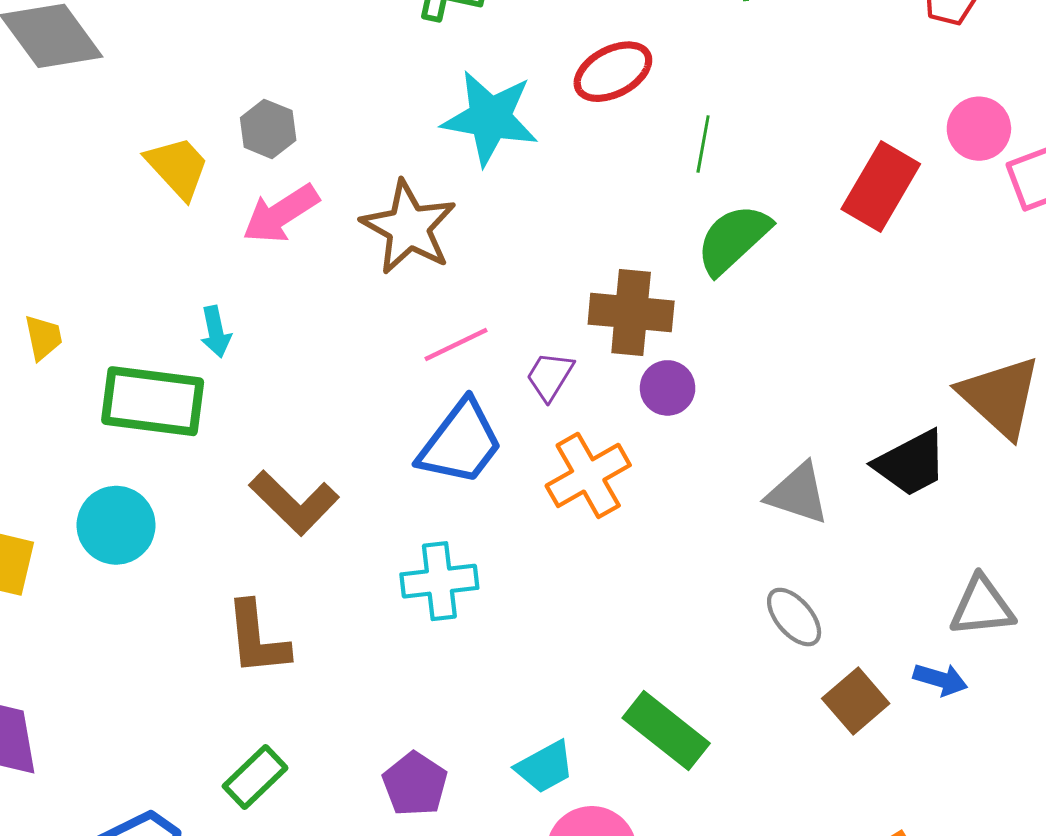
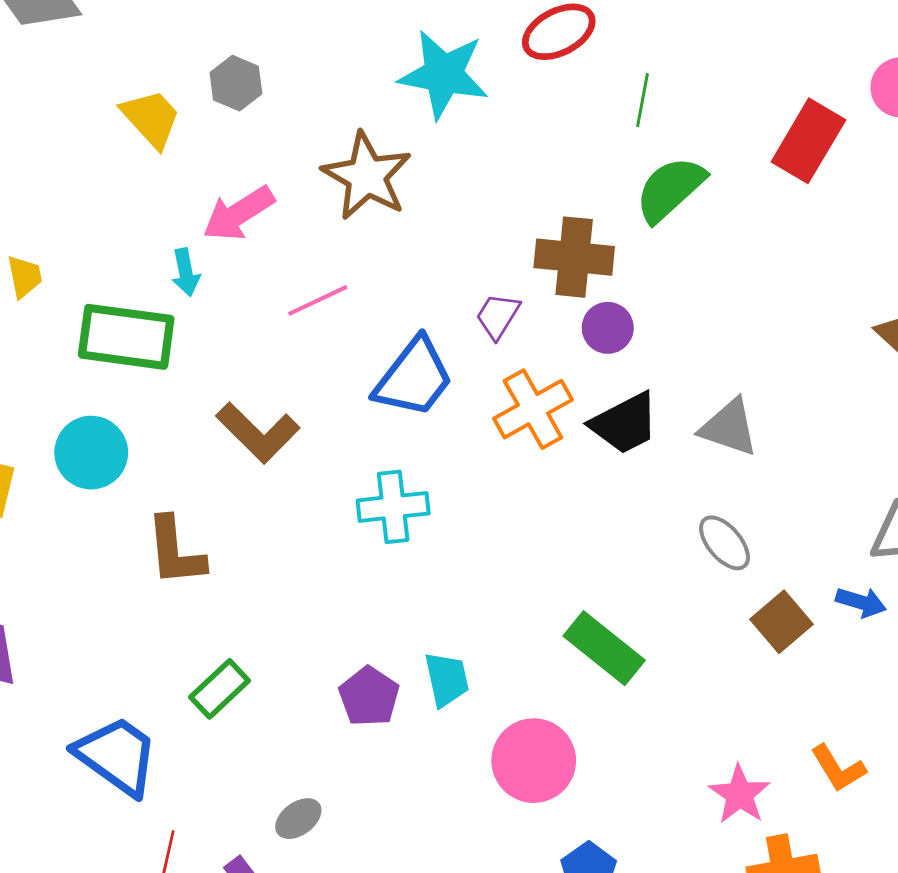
pink arrow: (281, 214) -> (239, 214), moved
pink line: (456, 344) -> (318, 300), moved
black trapezoid: (911, 463) -> (625, 423), moved
brown L-shape: (257, 638) -> (175, 551), moved
cyan trapezoid: (545, 767) -> (447, 679), moved, turned -74

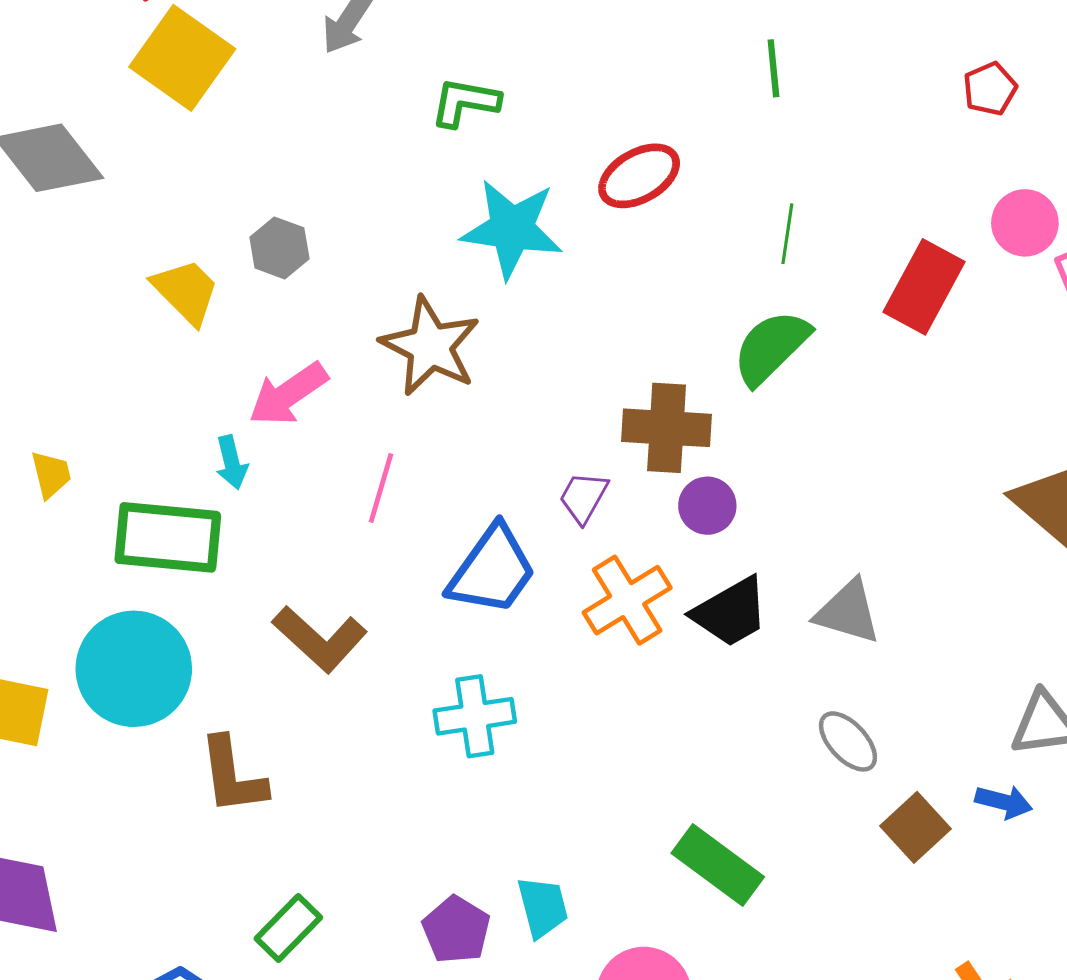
green line: (642, 100) -> (787, 234), moved
pink line: (318, 300) -> (381, 488), turned -46
cyan circle: (91, 453) -> (134, 669), size x1.4

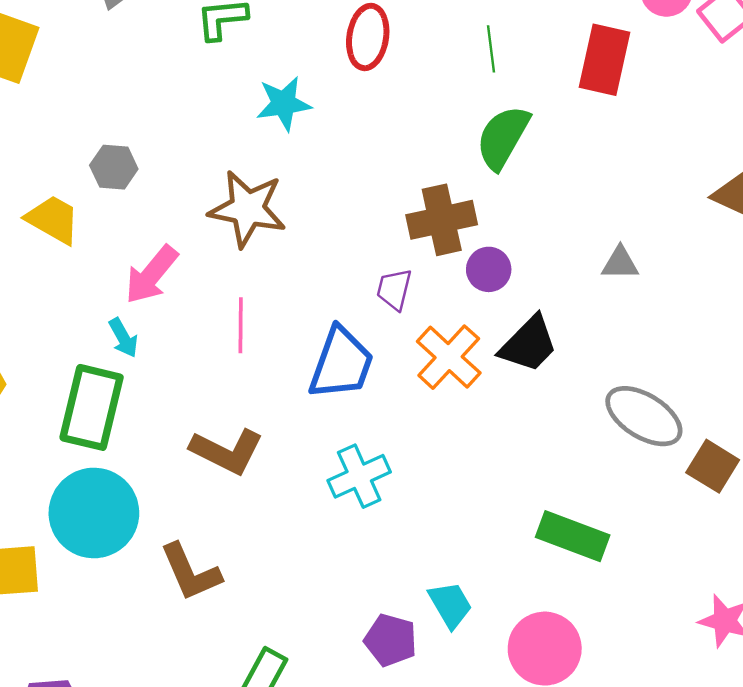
red ellipse: (639, 176) -> (368, 37), turned -36
cyan star: (512, 229) -> (284, 104), size x0.7
green rectangle: (168, 537) -> (92, 407), turned -66
gray triangle: (848, 612) -> (620, 263), moved, size x0.7
gray ellipse: (848, 741) -> (644, 416), size x1.5

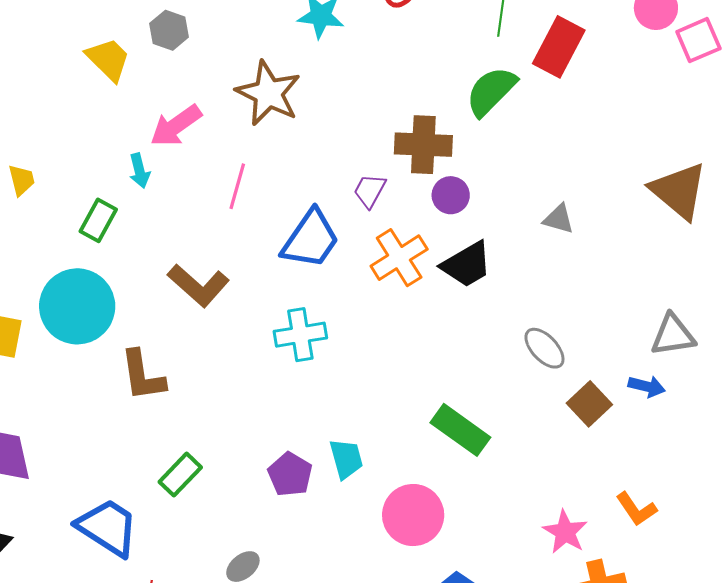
red rectangle: (605, 60) -> (559, 47), moved
green rectangle: (92, 407) -> (98, 220), size x0.6
gray ellipse: (644, 416) -> (544, 348), size x0.7

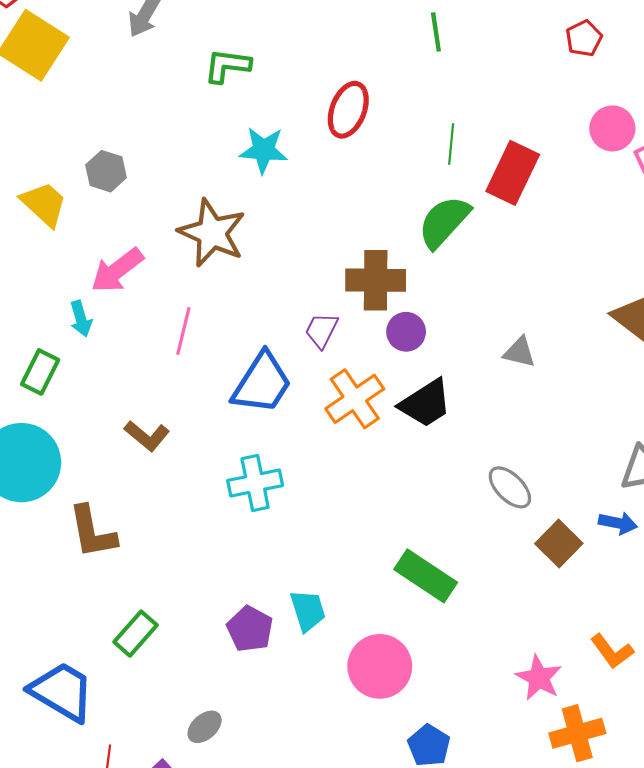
brown L-shape: (198, 285) -> (147, 436), size x0.7

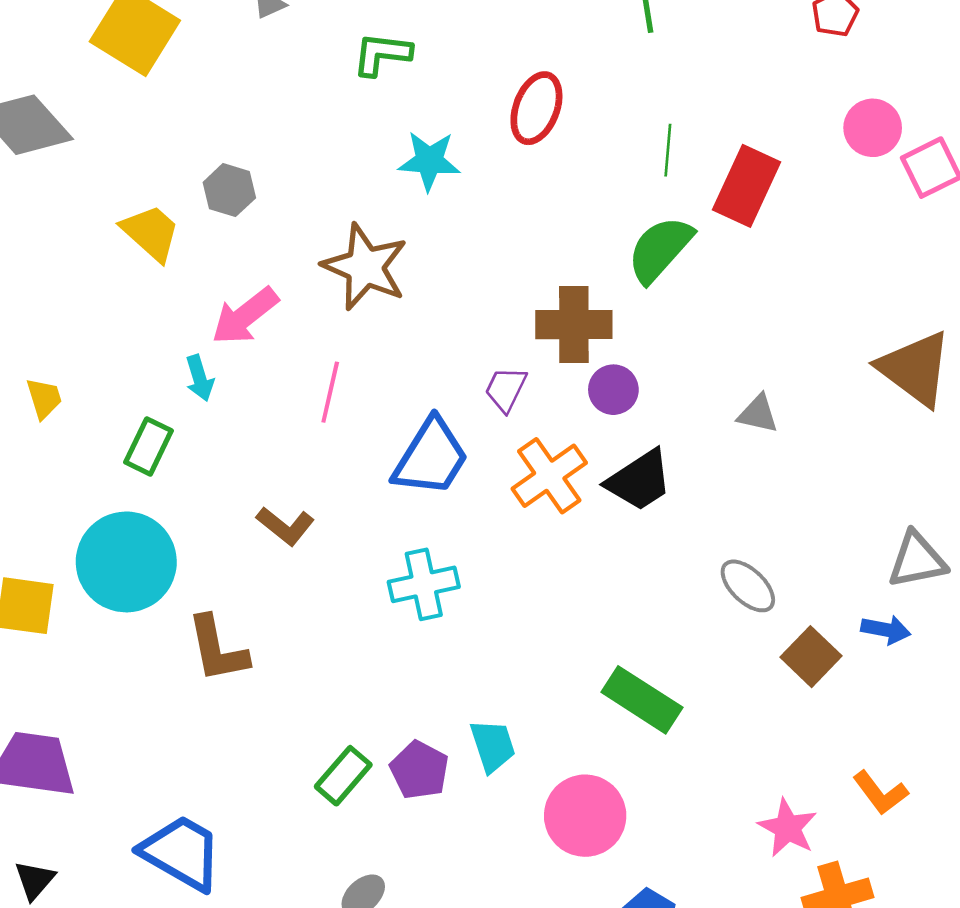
green rectangle: (136, 634) -> (343, 776), moved

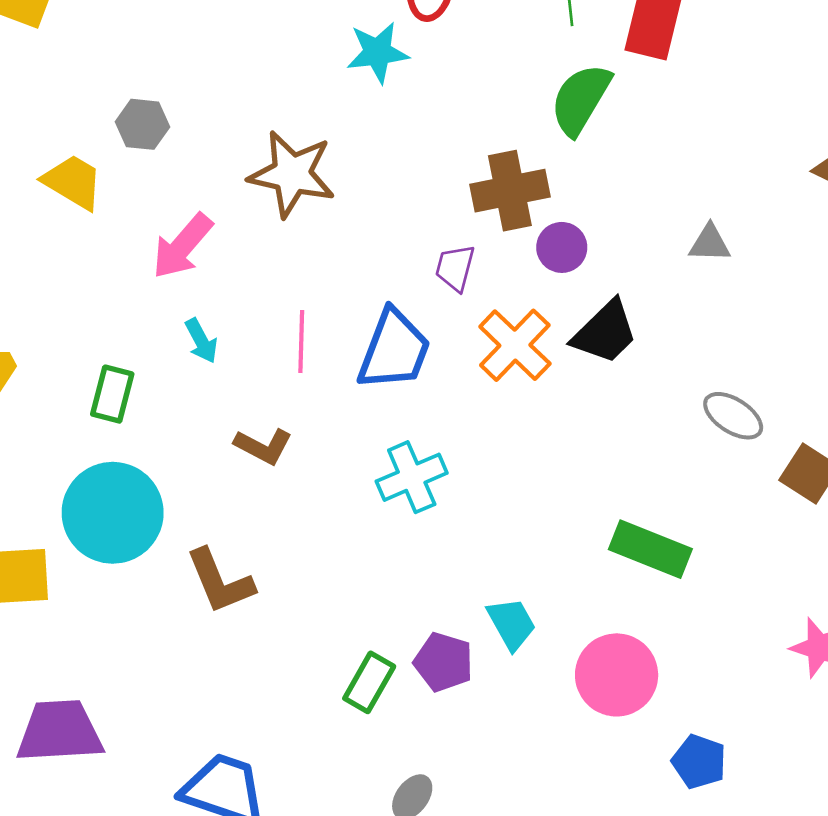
cyan star: (429, 161) -> (378, 52), moved
cyan arrow: (200, 378) -> (201, 341), moved
pink line: (330, 392) -> (301, 342), moved

